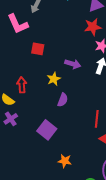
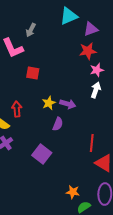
purple arrow: (73, 64) -> (68, 104), moved
orange star: (65, 161) -> (73, 192), moved

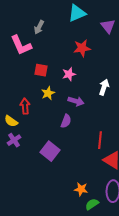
purple triangle: (91, 29) -> (108, 26), moved, turned -49
red star: (88, 51) -> (82, 48), moved
pink star: (97, 70) -> (69, 74), moved
yellow star: (49, 103) -> (48, 93), moved

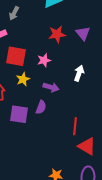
purple triangle: (108, 26) -> (83, 33), moved
red square: (41, 70) -> (16, 56), size x1.5
purple square: (50, 151) -> (19, 114), moved, turned -30

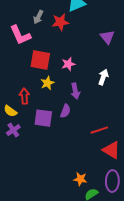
red star: (57, 34) -> (60, 22), moved
purple arrow: (51, 87) -> (75, 91), turned 63
red line: (75, 126) -> (99, 130), turned 66

